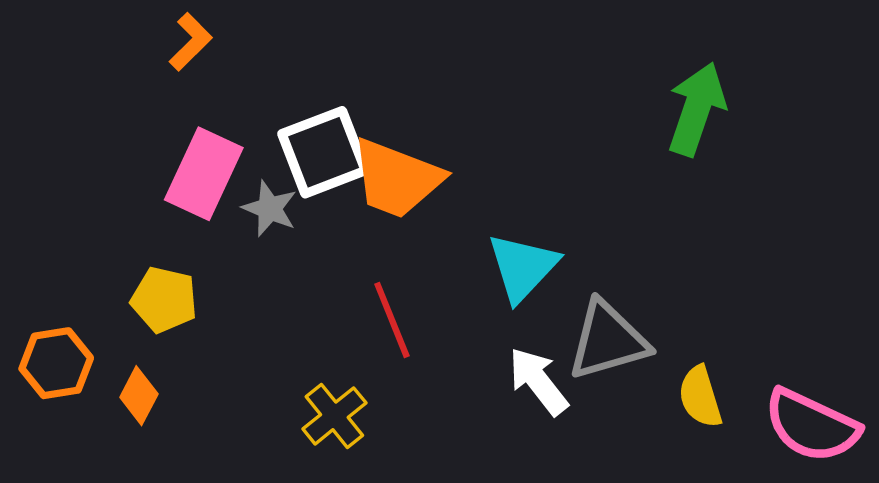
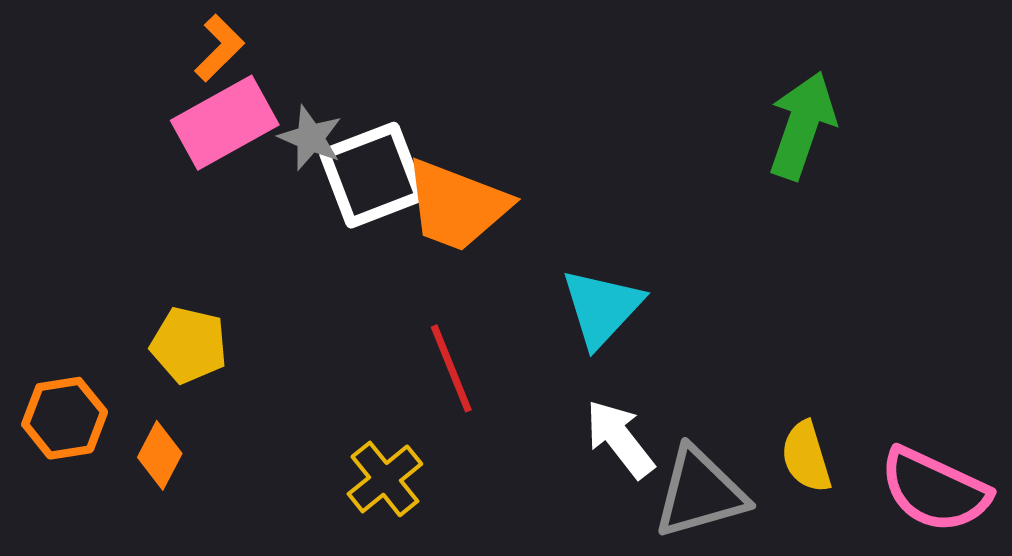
pink rectangle: (204, 174) -> (225, 123), moved, turned 36
gray star: (270, 208) -> (310, 138), moved
gray triangle: (608, 340) -> (700, 493), moved

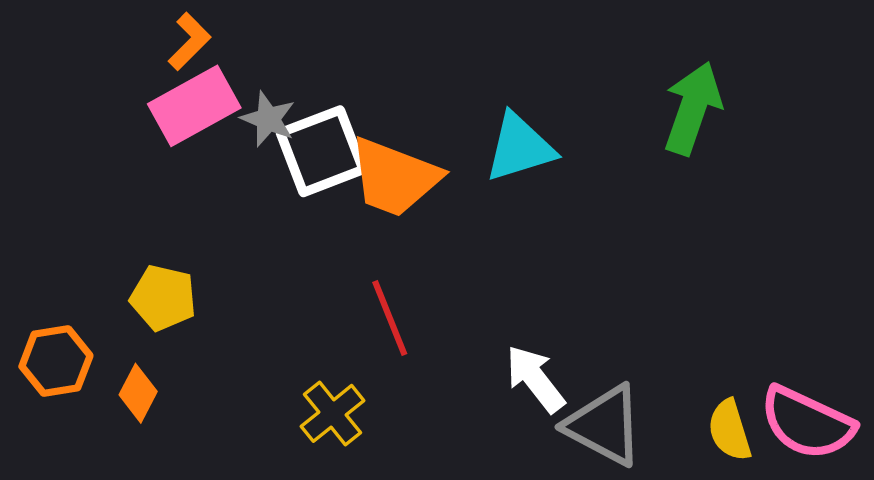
cyan triangle: (602, 308) -> (520, 148), moved, turned 30
yellow semicircle: (806, 457) -> (730, 430), moved
gray triangle: (700, 493) -> (604, 425), turned 44

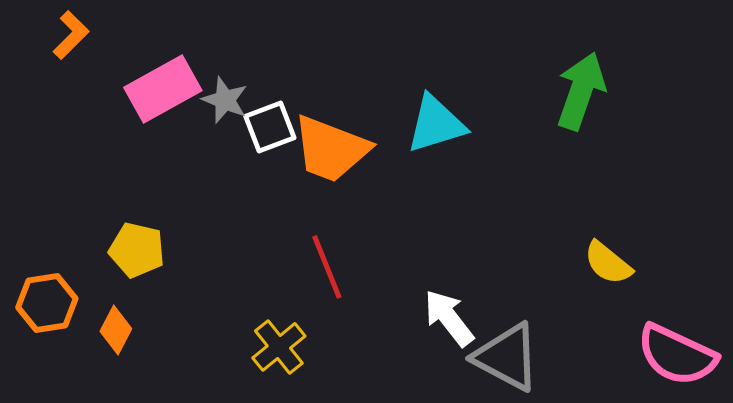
orange L-shape: (189, 41) -> (71, 35), moved
white square: (322, 151) -> (270, 127), size x0.7
yellow semicircle: (730, 430) -> (608, 263), moved, turned -34

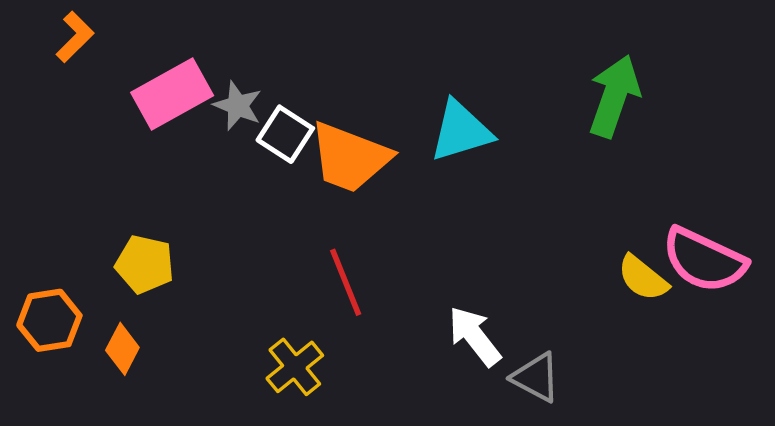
white square: (270, 127) -> (285, 134), turned -36
pink semicircle: (677, 355) -> (704, 260), moved
gray triangle: (507, 357) -> (536, 377), size x0.7

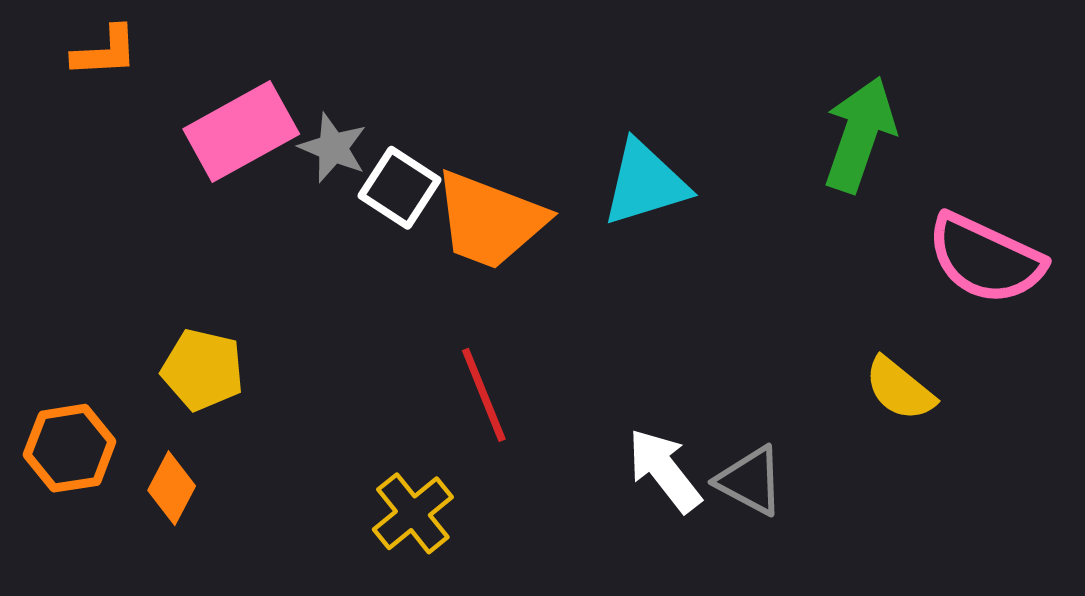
orange L-shape: (75, 37) -> (105, 52), turned 42
pink semicircle: (704, 260) -> (985, 259), moved
gray triangle: (536, 377) -> (750, 481), moved

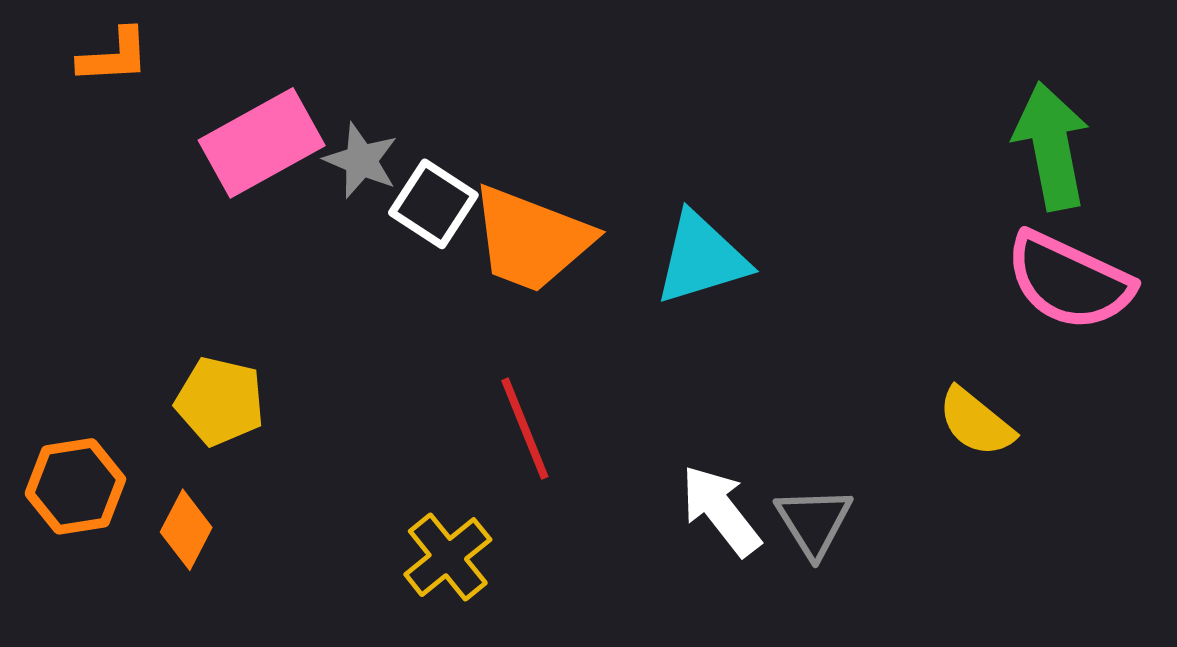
green arrow: (860, 134) -> (1051, 146), moved, turned -30
cyan triangle: (645, 183) -> (701, 258), moved
gray triangle: (750, 481) -> (814, 522), turned 30

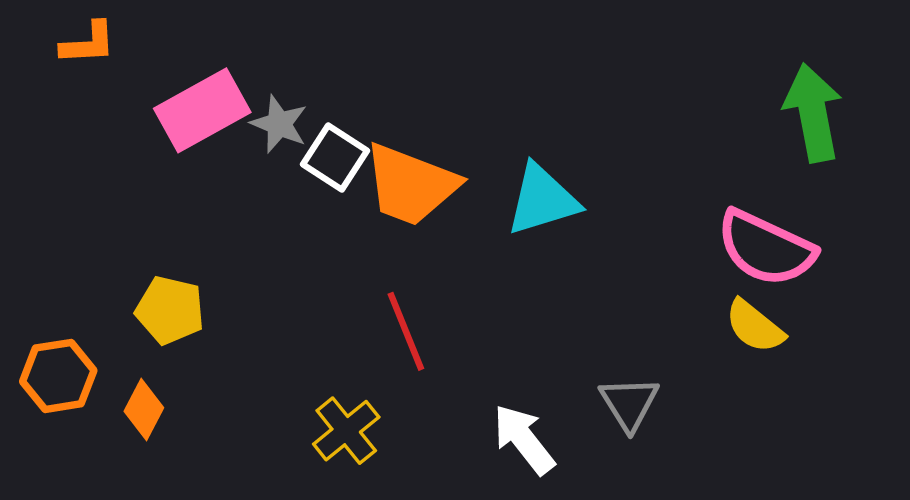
pink semicircle: (1069, 281) -> (766, 248), moved
white arrow: (721, 510) -> (524, 439), moved

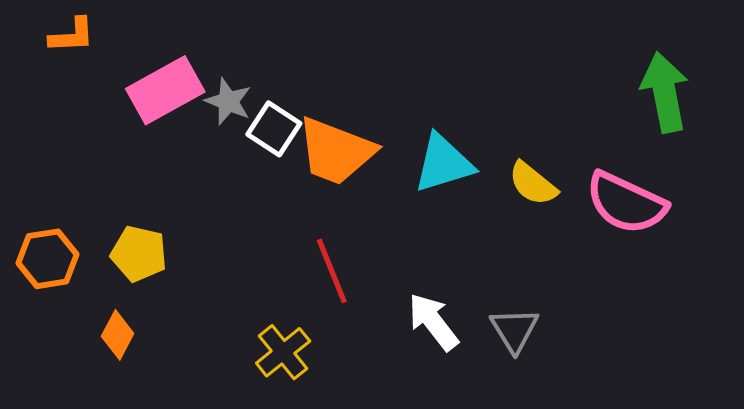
yellow semicircle: (755, 326) -> (533, 184), moved
orange hexagon: (58, 376) -> (48, 259), moved
white arrow: (524, 439) -> (433, 322), moved

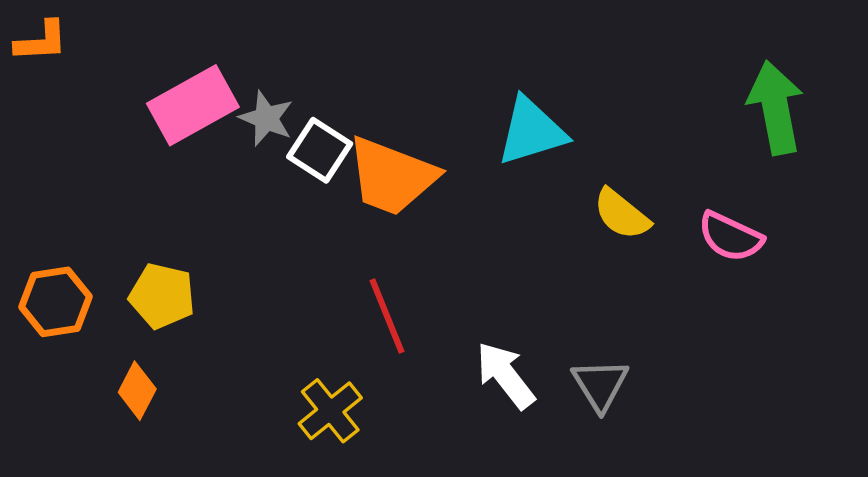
orange L-shape: (72, 35) -> (41, 41), moved
cyan triangle: (443, 163) -> (532, 131), moved
pink semicircle: (626, 203) -> (731, 237), size x0.7

